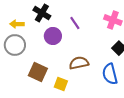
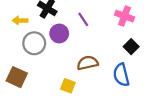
gray circle: (15, 45) -> (34, 43), moved
brown square: (38, 72) -> (17, 77), moved

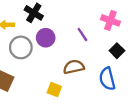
purple line: (83, 19) -> (82, 34), moved

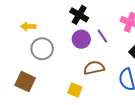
black cross: (34, 13) -> (79, 15), moved
purple circle: (46, 38) -> (81, 39), moved

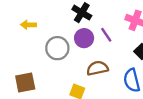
gray circle: (42, 49) -> (57, 48), moved
brown square: (25, 82) -> (25, 83), turned -36

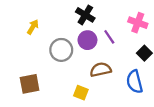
yellow arrow: (28, 25) -> (33, 27), turned 120

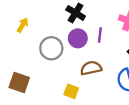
purple line: (109, 37) -> (100, 35), turned 40
brown square: (30, 84) -> (19, 82), turned 30

